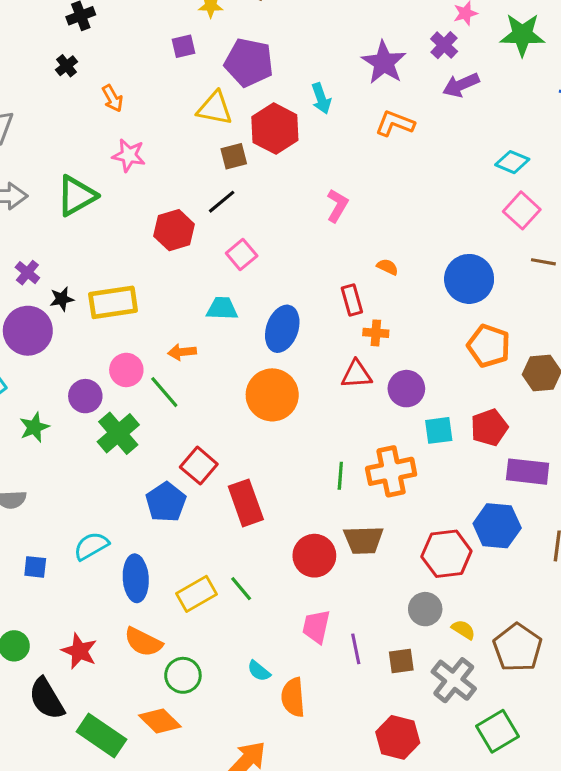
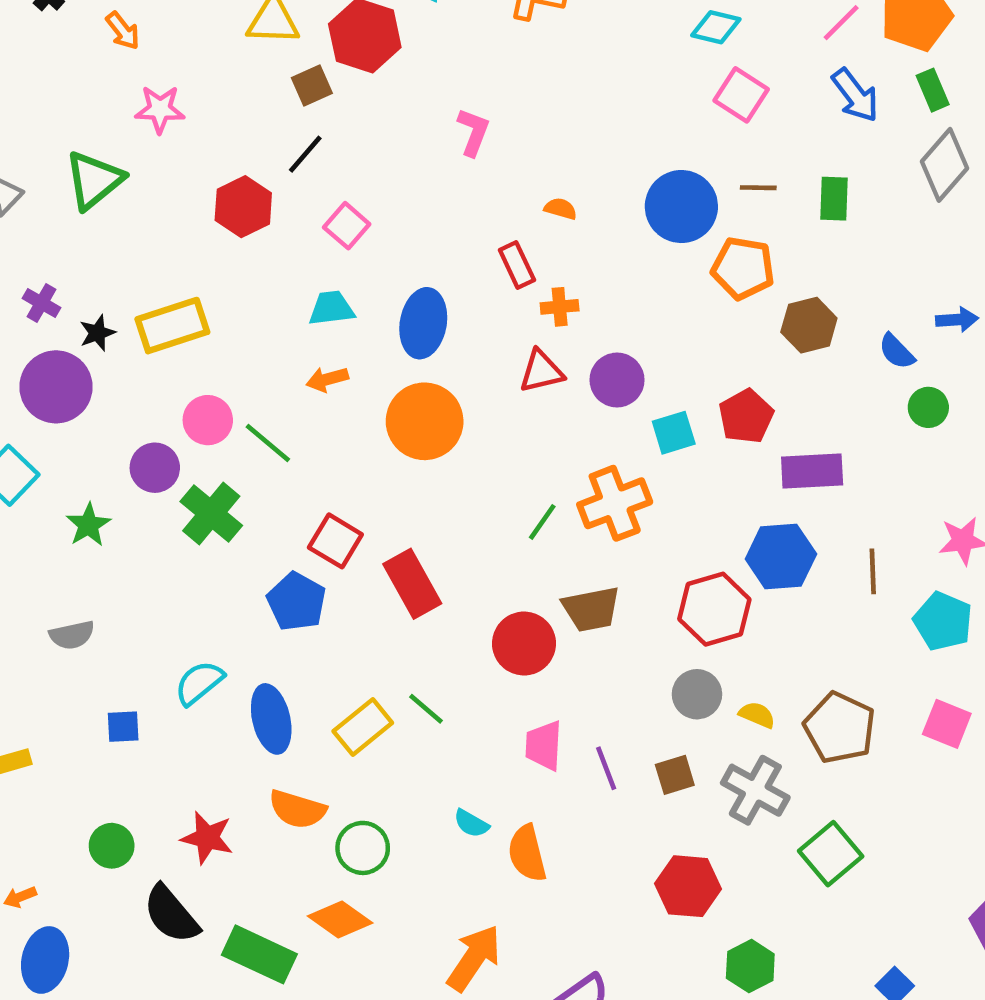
brown line: (543, 262) -> (758, 188), moved
orange pentagon: (489, 346) -> (743, 268), moved
orange arrow: (182, 352) -> (327, 379), moved
green line: (340, 476) -> (542, 522), turned 40

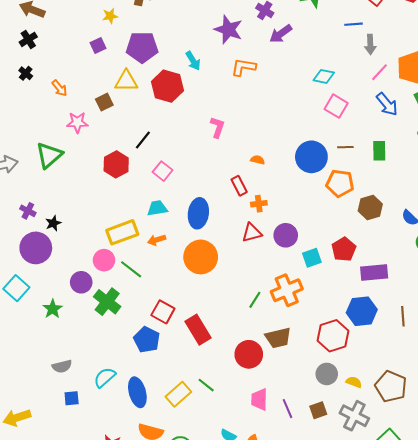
brown square: (312, 85) -> (104, 102), moved
yellow rectangle: (172, 326) -> (122, 232), moved
gray semicircle: (72, 635) -> (62, 366), moved

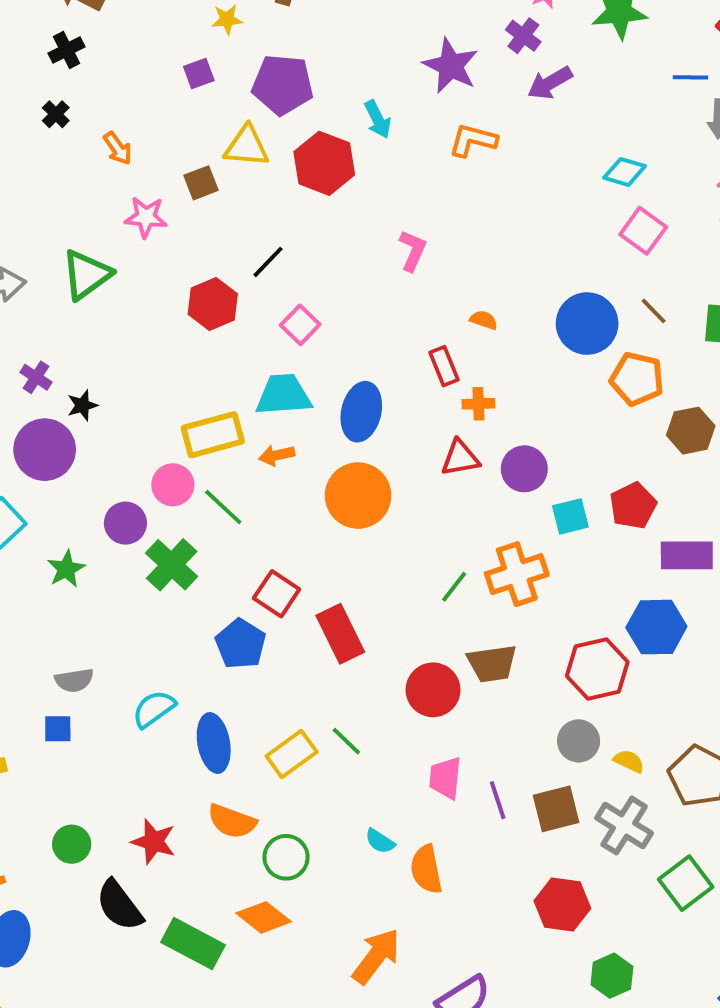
brown line: (345, 147) -> (654, 311), turned 42
cyan trapezoid: (157, 208) -> (284, 395), size x1.4
blue square: (72, 398) -> (58, 729), moved
brown square: (318, 410) -> (556, 809), size x1.4

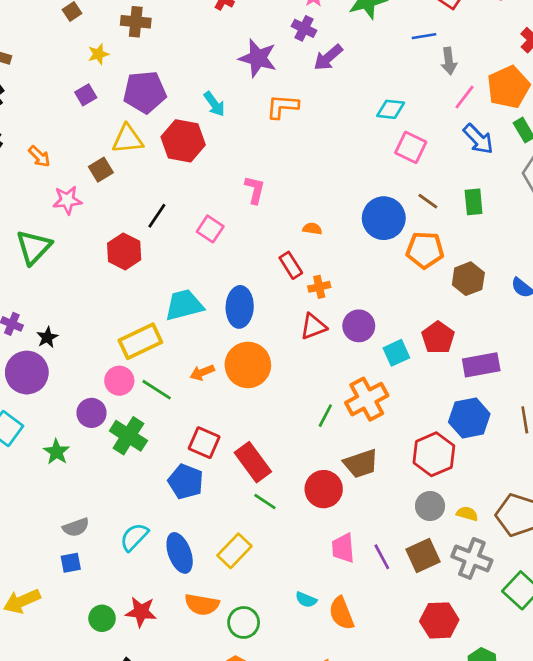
pink square: (300, 325) -> (210, 229), moved
orange arrow: (277, 455) -> (202, 372), moved
green line: (346, 741) -> (265, 502), moved
red star: (154, 842) -> (141, 612), moved
green circle: (72, 844) -> (102, 618), moved

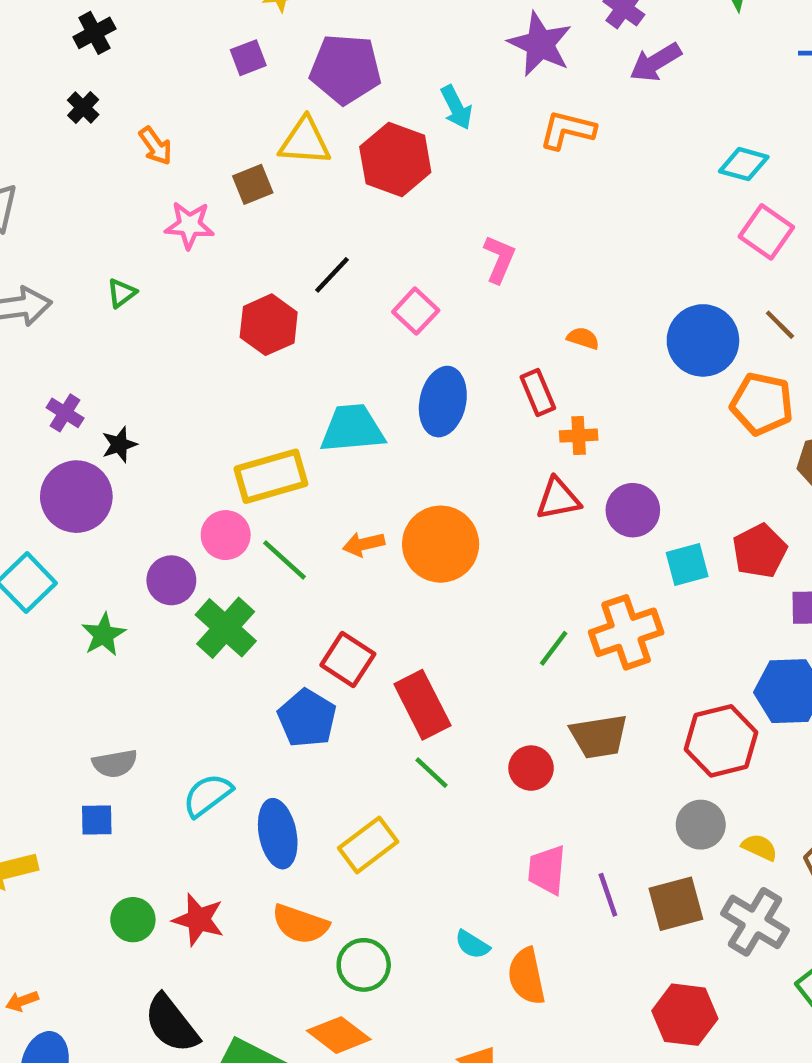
green triangle: (34, 247) -> (122, 293), size x0.5
blue ellipse: (240, 307) -> (443, 402), moved
red circle: (324, 489) -> (531, 768), size x0.7

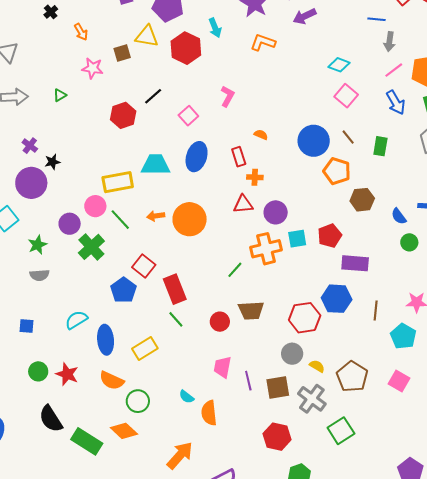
orange cross: (626, 632) -> (266, 249), moved
gray semicircle: (115, 764) -> (39, 275), moved

